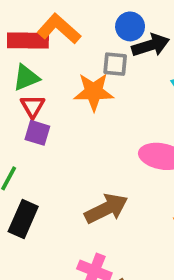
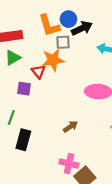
orange L-shape: (59, 29) -> (49, 25), moved, turned -140
red triangle: (33, 106) -> (38, 72), moved
brown arrow: (106, 209) -> (70, 127), size x0.6

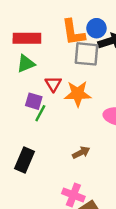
gray square: (63, 42) -> (86, 54), size x1.5
orange star: (53, 60) -> (78, 94), moved
green line: (11, 118) -> (40, 113), moved

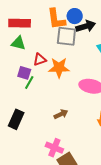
green triangle: (26, 64) -> (18, 43), turned 35
red triangle: (53, 84) -> (40, 60), turned 40

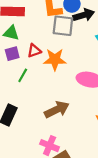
purple square: (24, 73) -> (12, 54), moved, turned -32
brown arrow: (61, 114) -> (57, 110), size x1.6

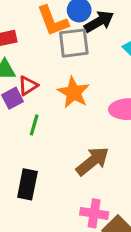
red triangle: (34, 51) -> (28, 86), moved
orange star: (55, 60) -> (74, 92), turned -30

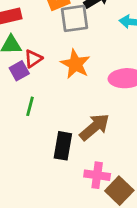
green line: (34, 125) -> (30, 106), moved
black rectangle: (27, 184) -> (63, 146), moved

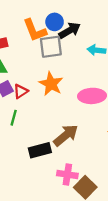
red triangle: (33, 59) -> (21, 91), moved
black rectangle: (63, 146) -> (40, 150), turned 65

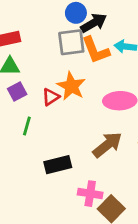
orange L-shape: (35, 30) -> (96, 50), moved
red triangle: (21, 91) -> (51, 97), moved
brown arrow: (66, 135) -> (107, 145), moved

